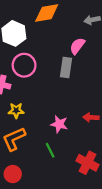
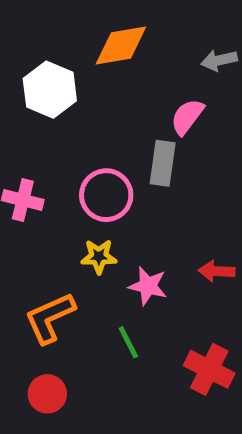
pink circle: (24, 65) -> (106, 195), moved
yellow star: (16, 111) -> (99, 256), moved

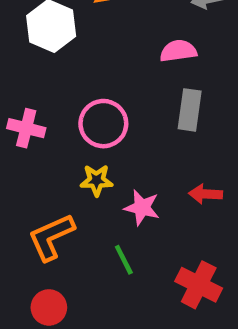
pink semicircle: (187, 117) -> (178, 51), turned 45
gray rectangle: (163, 163) -> (190, 110), moved

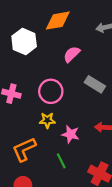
pink semicircle: (178, 51) -> (72, 54), moved, turned -36
gray rectangle: (190, 110) -> (95, 84), turned -66

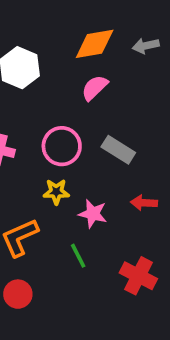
orange diamond: (58, 21) -> (95, 44), moved
gray rectangle: (95, 84) -> (118, 150), moved

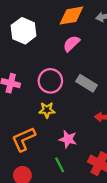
pink star: (93, 214) -> (68, 139), moved
green line: (78, 256) -> (60, 165), moved

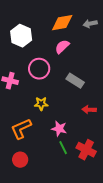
pink circle: (50, 81) -> (39, 69), moved
green line: (60, 165) -> (63, 148), moved

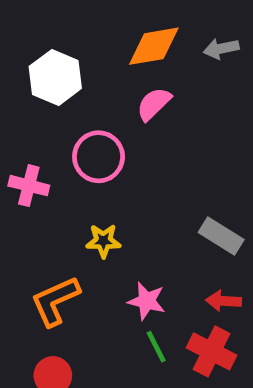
gray rectangle: (75, 81) -> (221, 236), moved
red arrow: (89, 110) -> (223, 301), moved

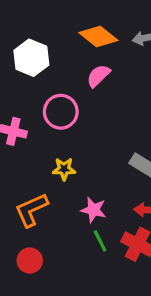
orange diamond: (154, 46) -> (98, 36), turned 48

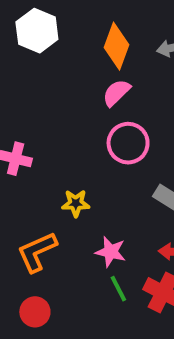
orange diamond: (98, 36) -> (116, 46), turned 72
white hexagon: (31, 58) -> (37, 31), moved
pink circle: (61, 112) -> (128, 143), moved

